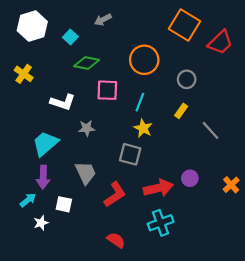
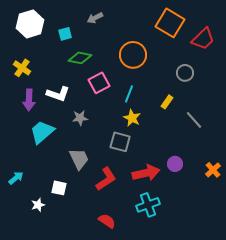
cyan square: (70, 37) -> (65, 34), turned 32
gray circle: (187, 79) -> (185, 73), moved
pink square: (107, 90) -> (99, 83), turned -30
purple arrow: (43, 177) -> (29, 100), moved
cyan arrow: (28, 200) -> (16, 178), moved

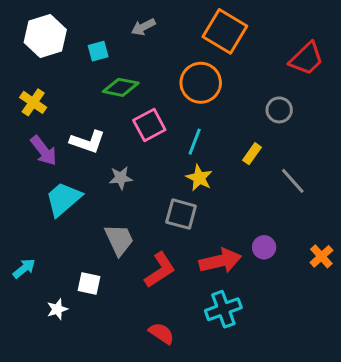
orange square: (170, 23) -> (225, 31), moved
purple arrow: (29, 100) -> (44, 151), turned -40

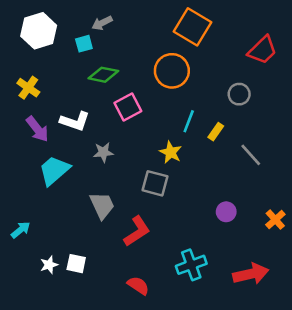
gray arrow: (143, 27) -> (102, 23), moved
cyan line: (195, 142) -> (189, 121), moved
red arrow: (220, 261) -> (251, 274), moved
white square: (89, 284) -> (76, 264), moved

